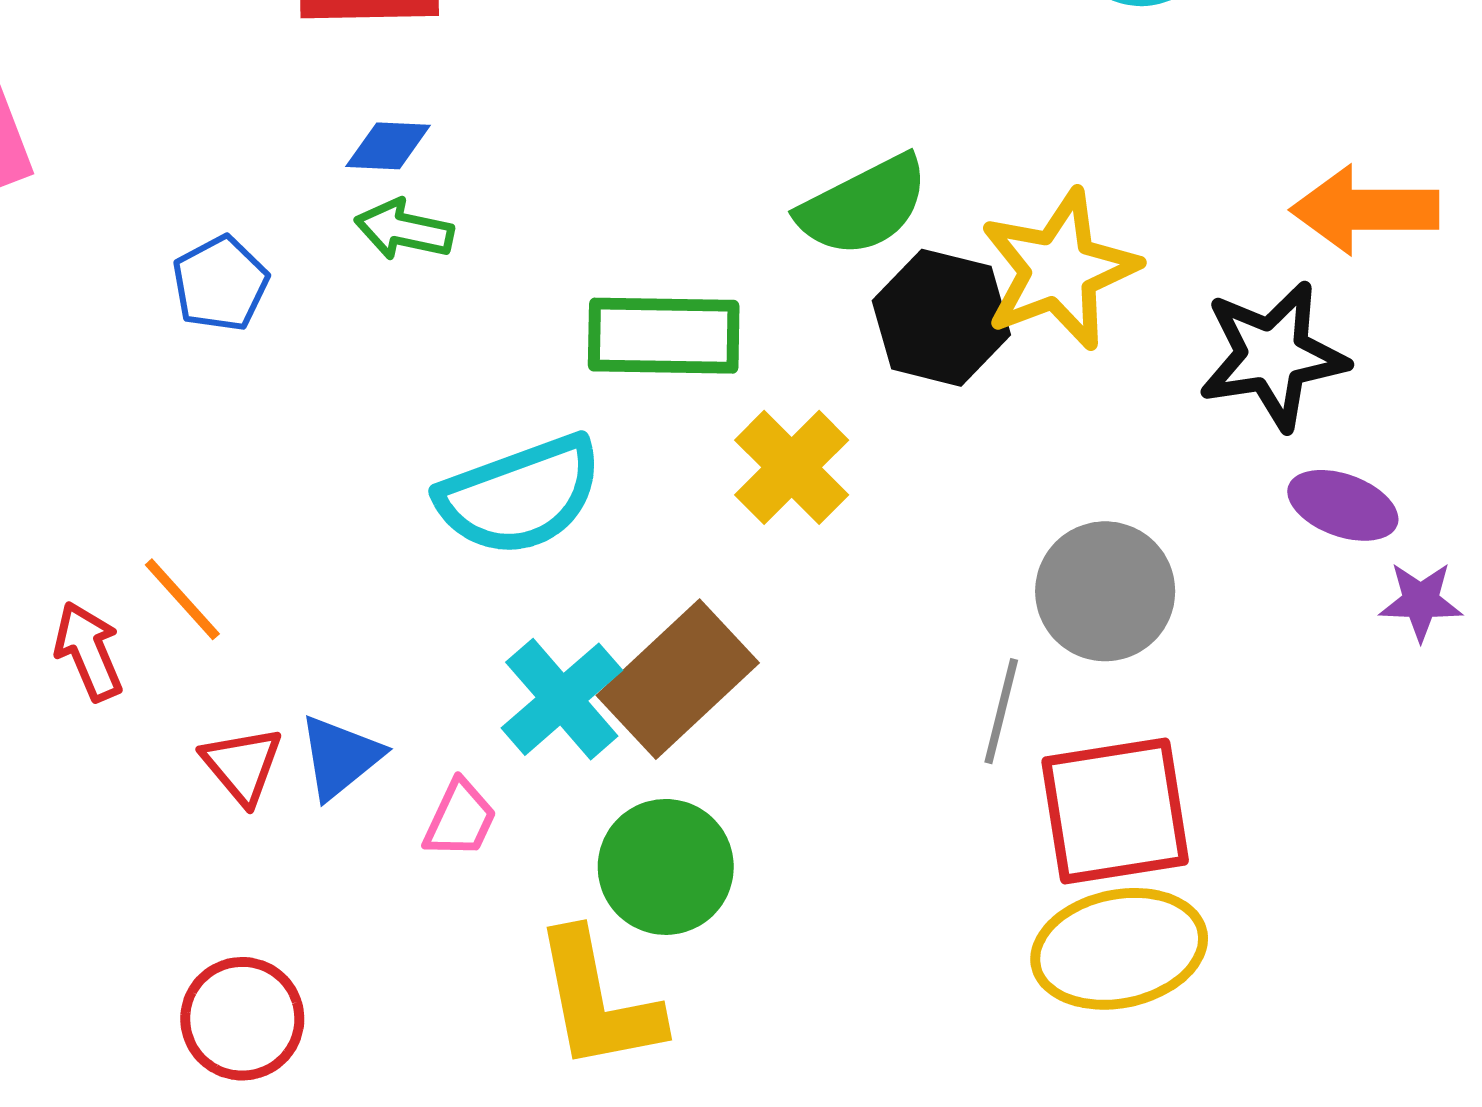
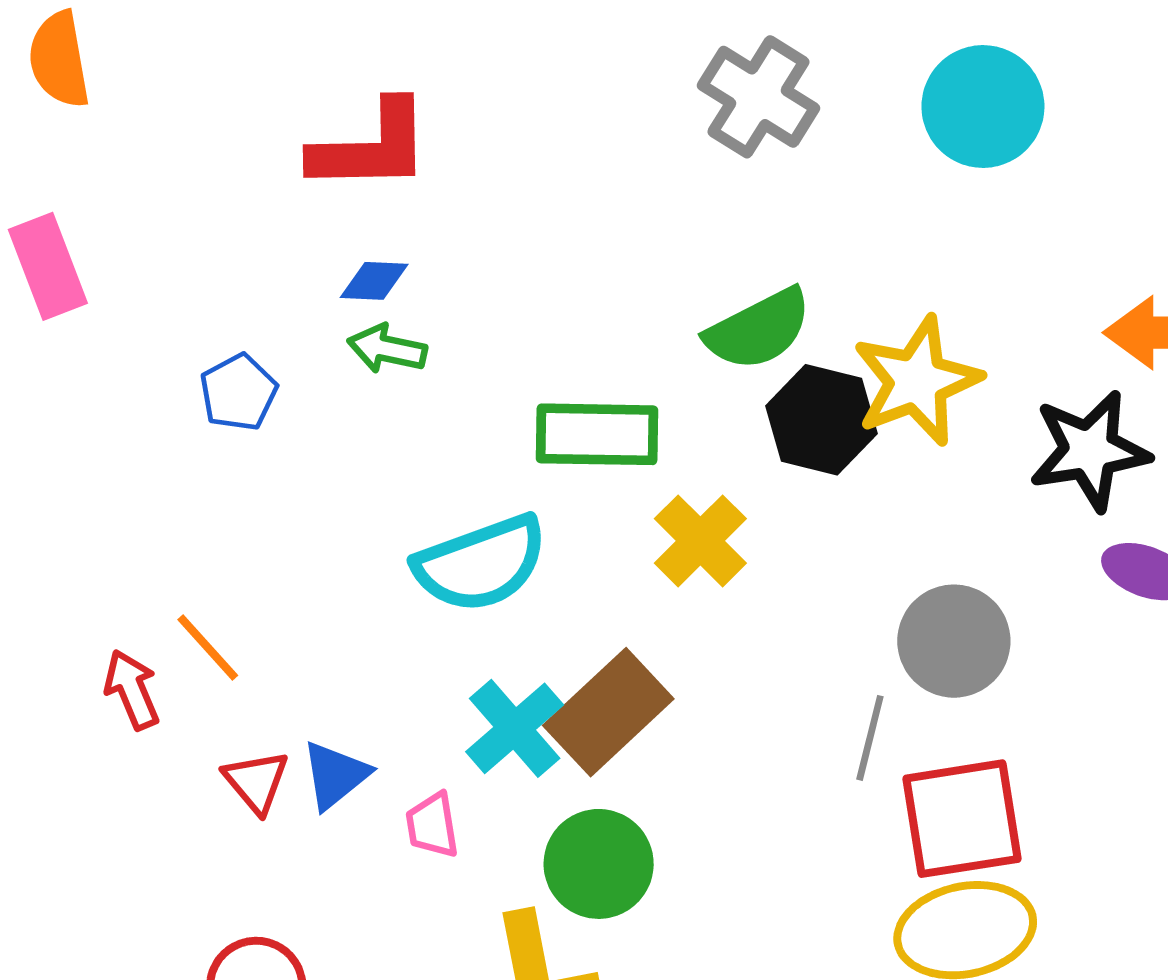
pink trapezoid: (460, 819) -> (432, 825), turned 146

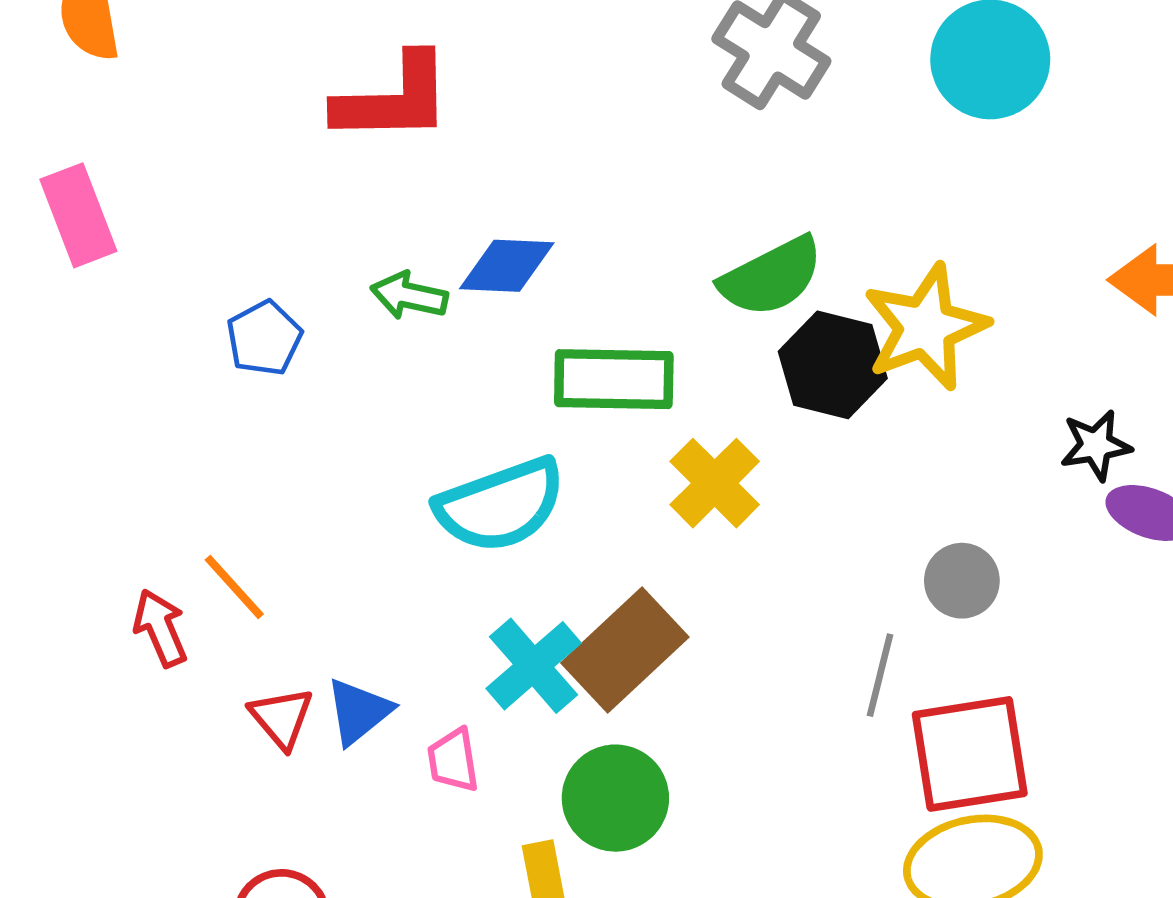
blue diamond: (374, 281) -> (507, 266), moved, size x1.4
black star: (1090, 450) -> (1096, 445), moved, size x0.6
gray circle: (954, 641) -> (962, 581), size x0.7

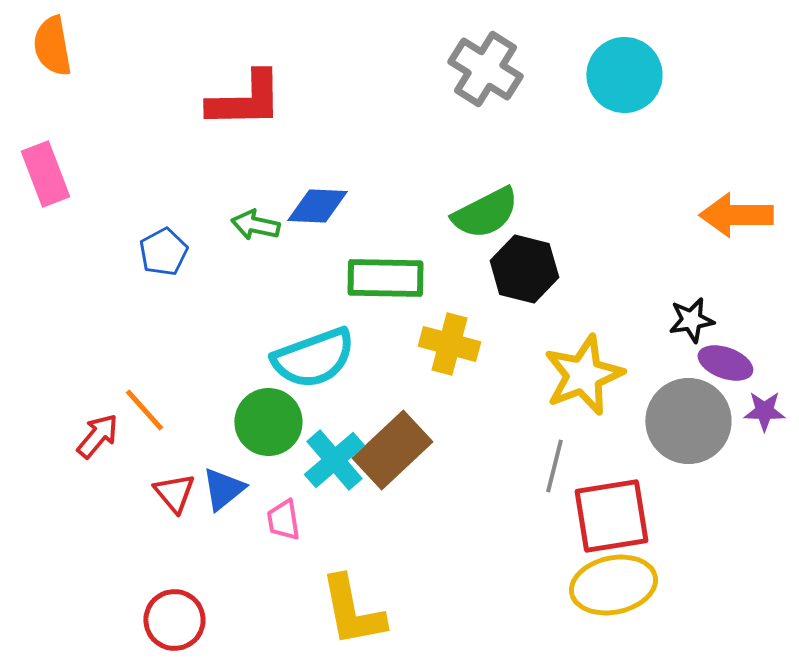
yellow star: (926, 327) -> (583, 375), moved
yellow cross: (715, 483) -> (449, 344), turned -30
gray circle: (962, 581) -> (688, 421), moved, size x1.8
red arrow: (160, 628) -> (97, 436), turned 63
green circle: (615, 798) -> (268, 422), moved

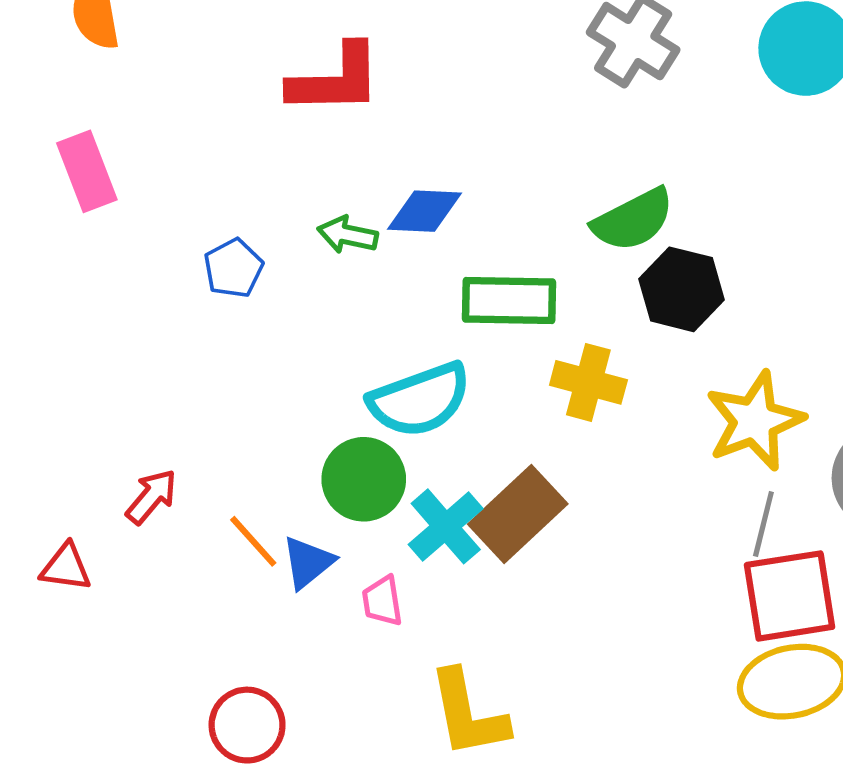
orange line: (144, 410) -> (253, 541), moved
gray line: (554, 466) -> (763, 524), moved
red triangle: (174, 493) -> (66, 567), moved, turned -42

